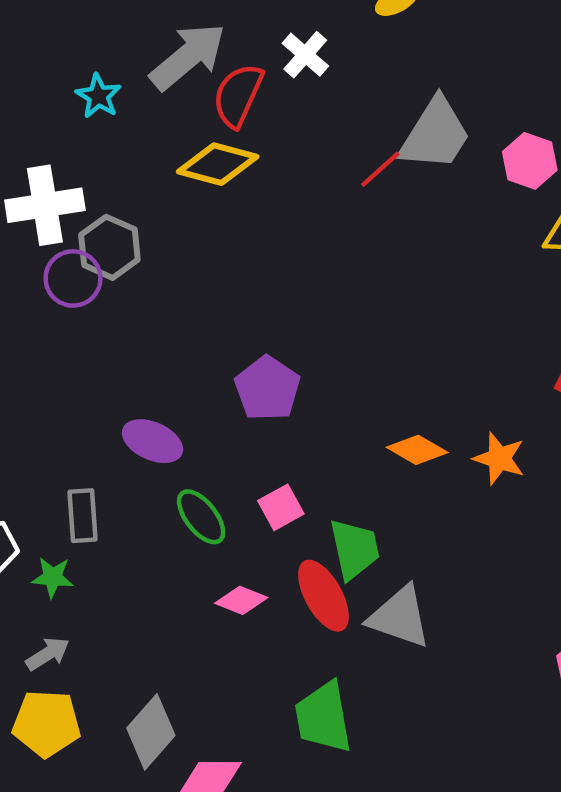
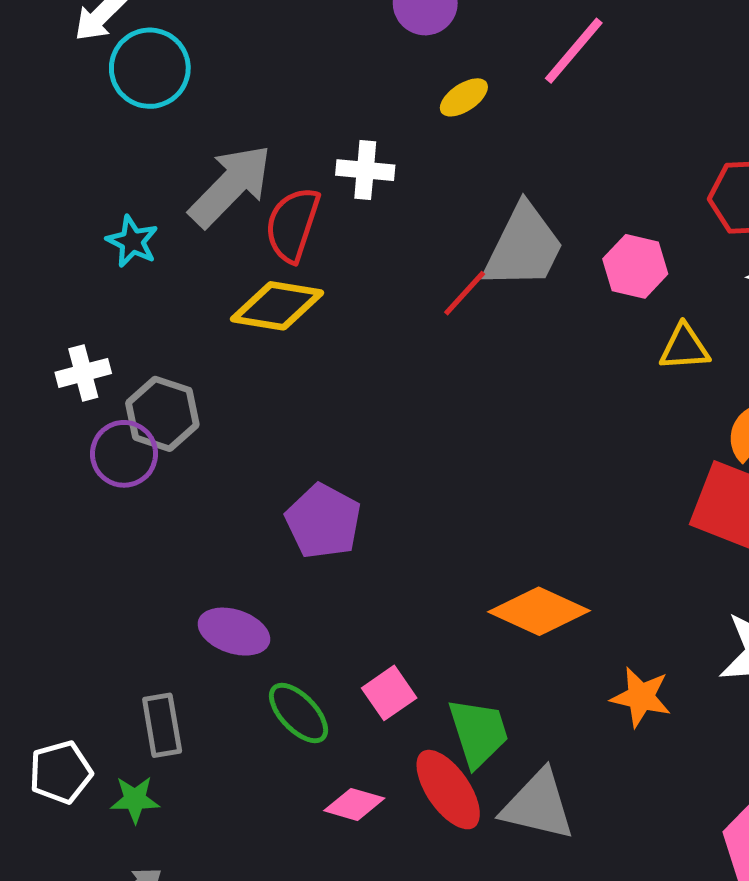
white cross: (305, 55) -> (365, 170), turned -30
white cross: (45, 205) -> (83, 373), size x0.6
purple pentagon: (267, 388) -> (323, 521), moved
orange diamond: (417, 450) -> (539, 611), size x1.4
orange star: (499, 458) -> (641, 697), moved

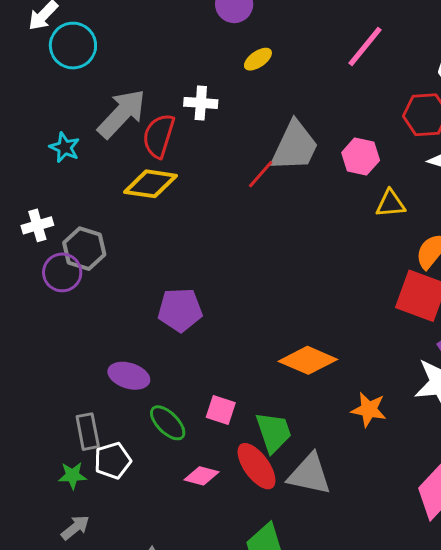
pink line: (574, 51) -> (365, 47), moved
purple pentagon: (323, 521) -> (180, 310), turned -30
pink square: (389, 693) -> (221, 410), turned -36
white pentagon: (61, 772) -> (113, 461), moved

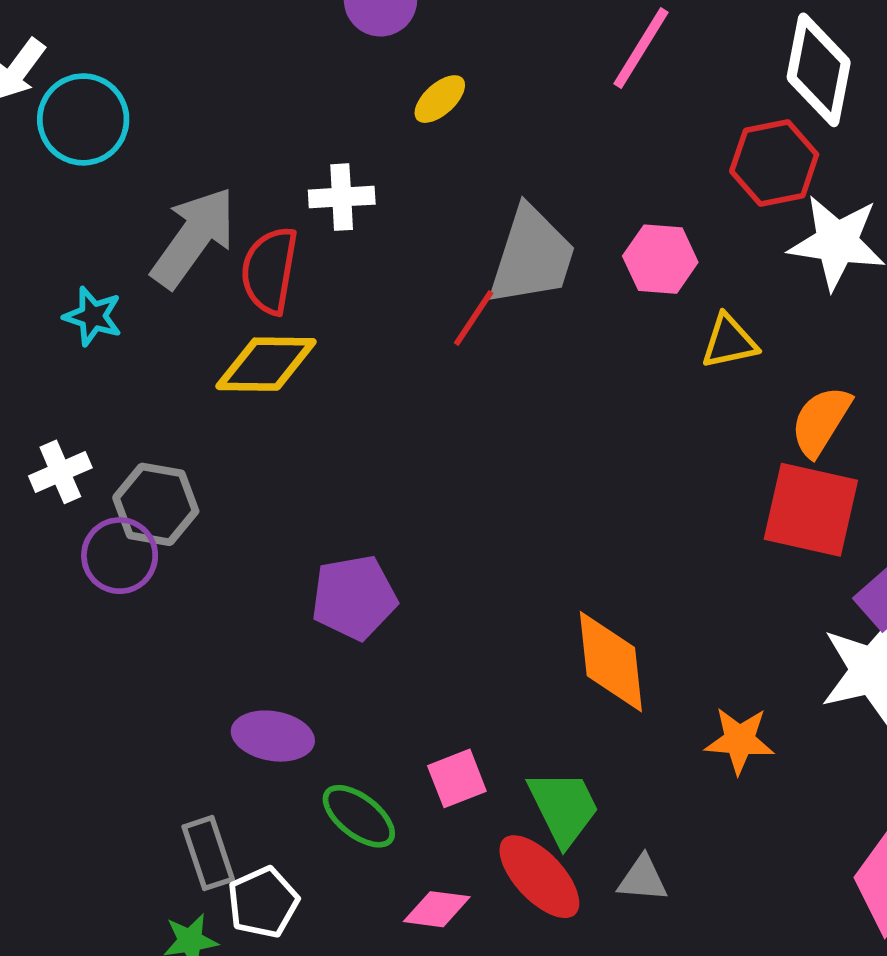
orange diamond: (308, 360) -> (611, 662), turned 68
pink square: (221, 410) -> (457, 778), turned -32
gray triangle: (309, 474) -> (643, 879), size x0.6

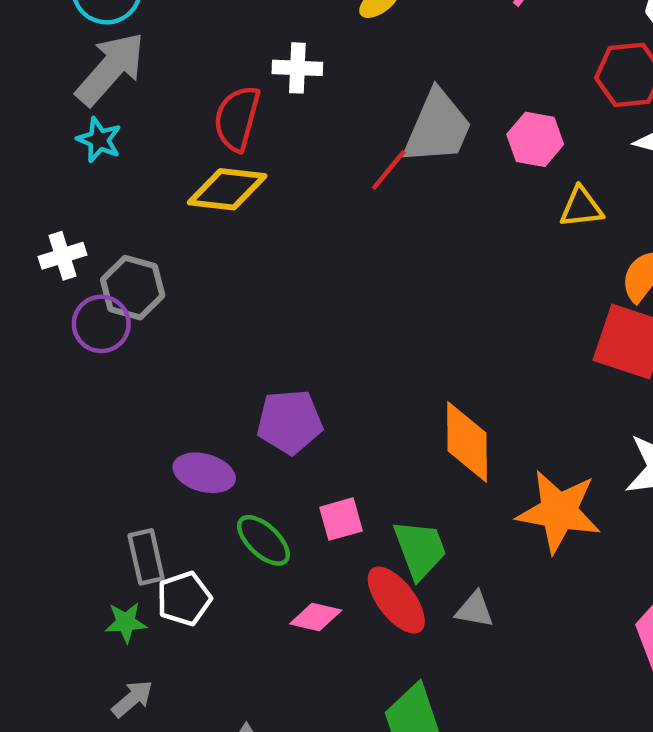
gray arrow: (193, 237) -> (110, 69), moved
purple pentagon: (354, 597) -> (290, 422), moved
orange star: (739, 740) -> (559, 512), size x1.6

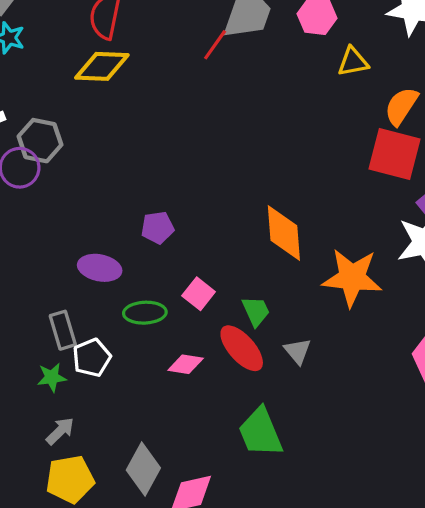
purple pentagon: (290, 422) -> (158, 228), size x0.7
pink square: (341, 519) -> (199, 294), turned -32
green ellipse: (263, 540) -> (145, 313), turned -42
green trapezoid: (420, 549) -> (256, 311), size x0.7
gray triangle: (475, 610) -> (297, 351), turned 44

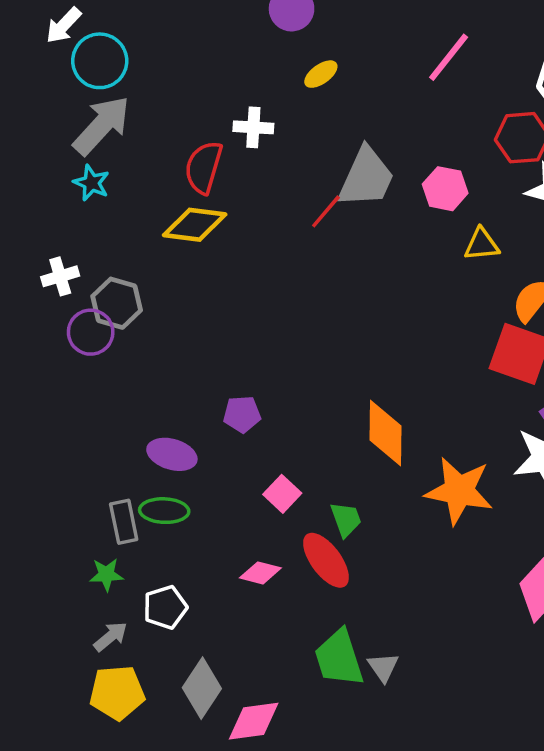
green ellipse: (145, 313) -> (164, 511), moved
gray triangle: (297, 351) -> (383, 667), moved
white pentagon: (92, 358) -> (165, 607), moved

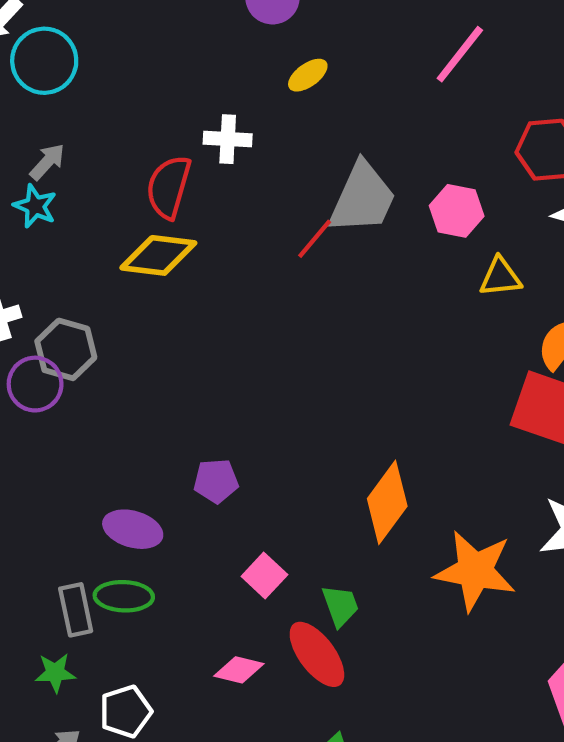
gray arrow: (102, 125) -> (47, 162), moved, size x0.5
orange diamond: (386, 433) -> (387, 502), turned 36

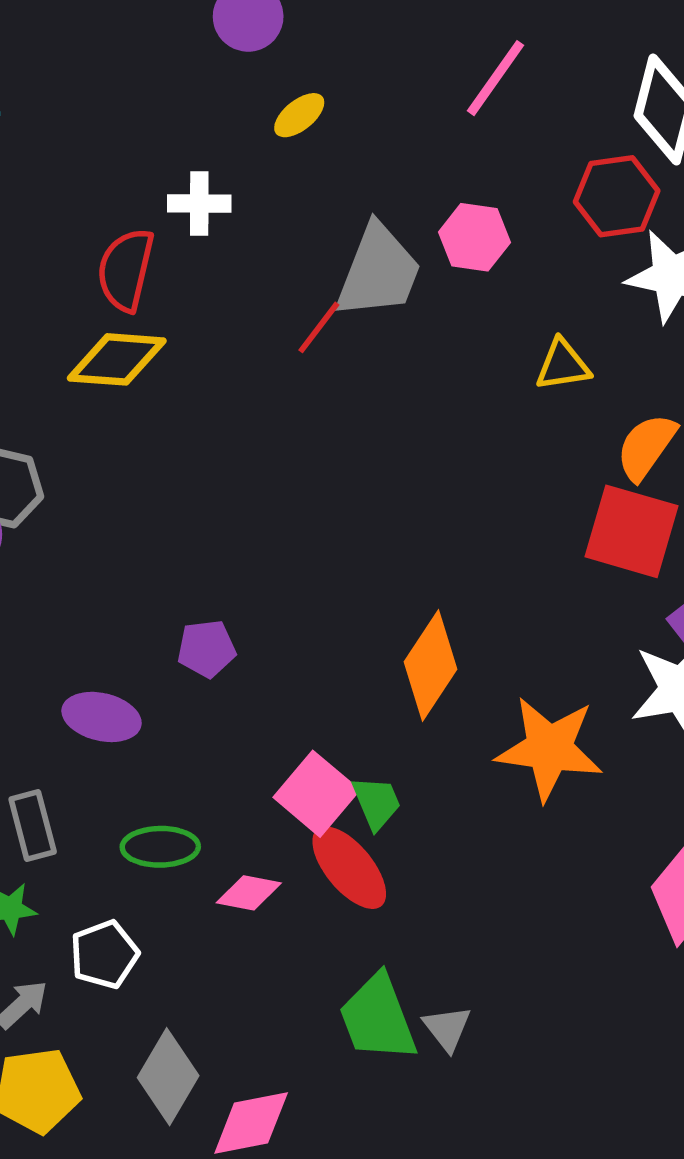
pink hexagon: (457, 211) -> (474, 237), moved
pink square: (264, 576) -> (316, 794), moved, size x1.4
green ellipse: (124, 596) -> (160, 847), moved

